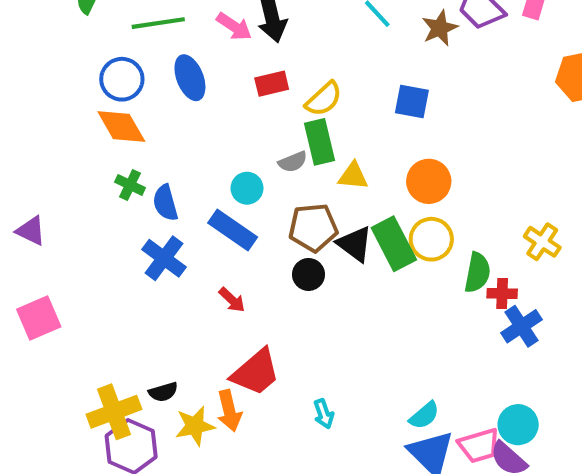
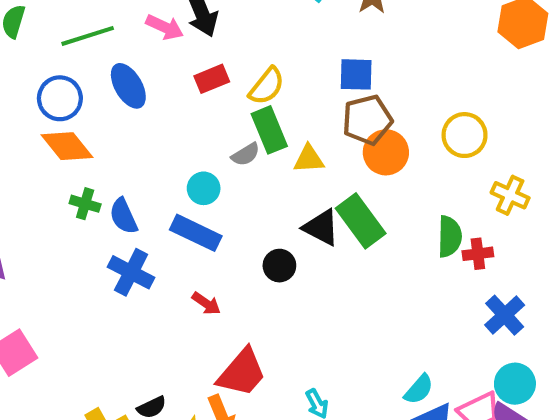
brown pentagon: (313, 228) -> (367, 120), moved
yellow circle: (431, 239) -> (465, 135), moved
blue cross: (522, 326) -> (505, 315), moved

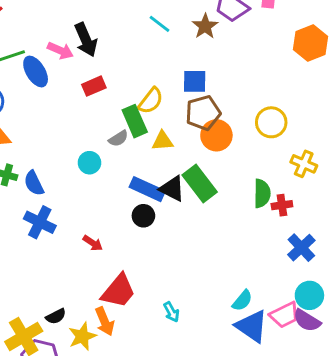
blue ellipse: (128, 86) -> (36, 72), moved
yellow semicircle: (267, 86) -> (151, 101), moved
blue rectangle: (196, 233) -> (147, 189), moved

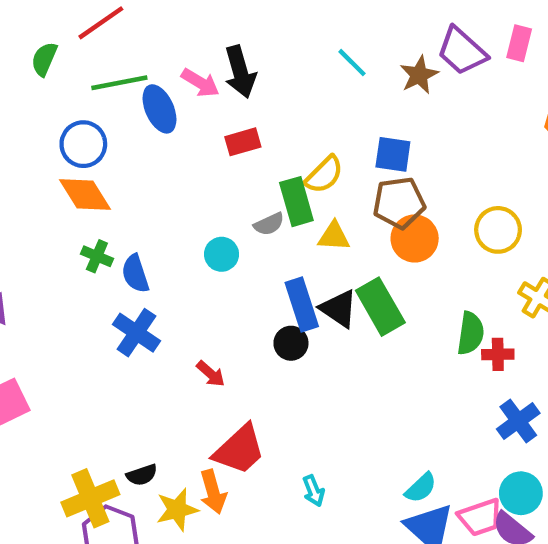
blue rectangle: (147, 189) -> (302, 304), turned 40

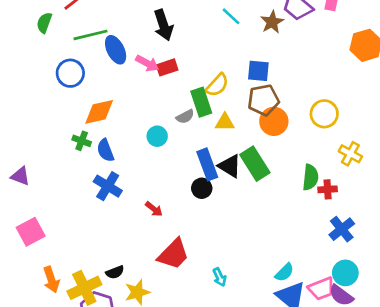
pink arrow: (200, 83) -> (147, 63), moved
orange diamond: (85, 194) -> (99, 112), moved, turned -68
orange arrow: (213, 492) -> (51, 280), moved

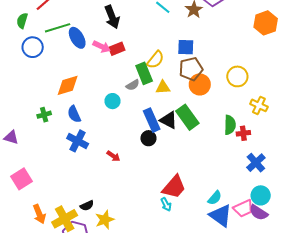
blue circle: (70, 73) -> (33, 47), moved
green cross: (82, 141) -> (44, 115), moved, turned -32
red trapezoid: (173, 254) -> (174, 187), moved

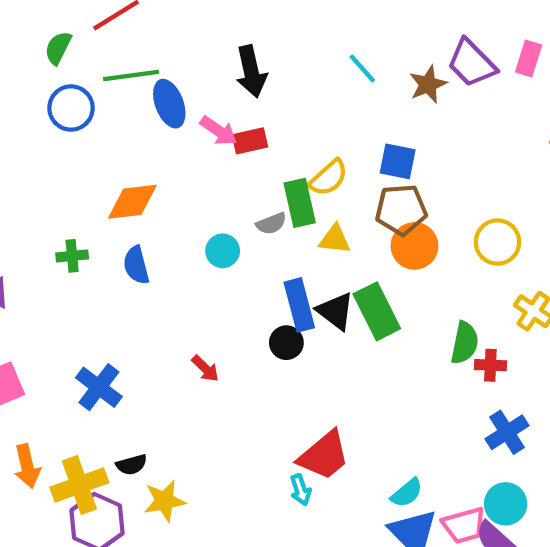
blue cross: (78, 141) -> (99, 387), moved

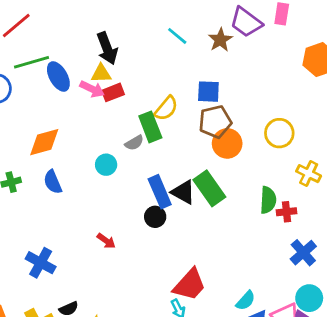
yellow triangle: (335, 239) -> (101, 73), moved

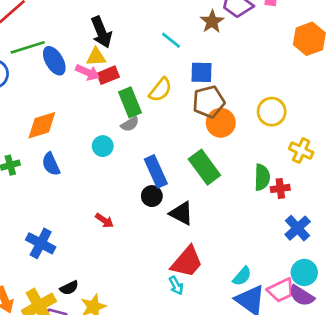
cyan line: (177, 36) -> (171, 40), moved
green rectangle: (150, 127) -> (130, 102), moved
black triangle: (183, 192) -> (181, 213), moved

